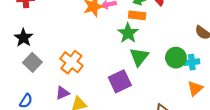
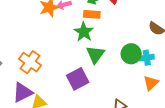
purple triangle: (62, 93) -> (22, 92), size x1.5

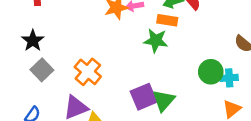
green star: (84, 32) -> (156, 41), turned -30
green triangle: (95, 54) -> (164, 100), moved

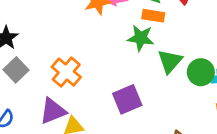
green triangle: (164, 100) -> (170, 61), moved

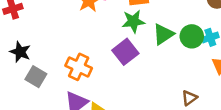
green triangle: (170, 61) -> (163, 34), turned 30
purple square: (127, 99) -> (125, 52), moved

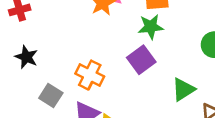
green triangle: (163, 34) -> (183, 90), moved
gray square: (36, 77) -> (51, 96), moved

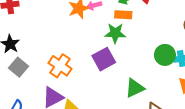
gray square: (51, 96) -> (18, 67), moved

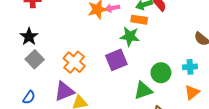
green circle: (165, 55) -> (161, 73), moved

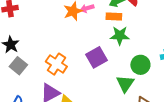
green star: (130, 36) -> (120, 36), moved
green triangle: (143, 90) -> (125, 84), turned -30

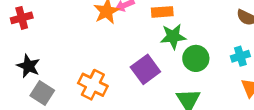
green circle: (140, 65) -> (196, 58), moved

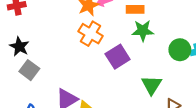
green circle: (196, 58) -> (180, 50), moved
orange cross: (93, 85) -> (91, 34), moved

